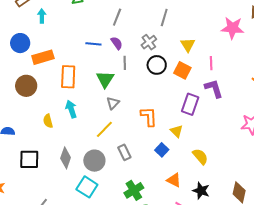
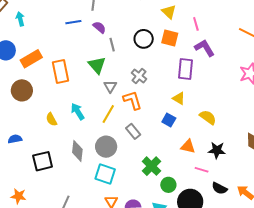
gray cross: (149, 42) -> (139, 76), moved
blue line: (93, 44) -> (73, 22), moved
cyan arrow: (71, 109) -> (78, 111), moved
orange L-shape: (149, 116) -> (133, 100), moved

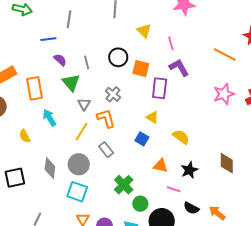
purple semicircle: (99, 27) -> (60, 60), moved
orange square: (170, 38) -> (141, 68), moved
cyan arrow: (78, 111) -> (49, 118), moved
black star: (217, 150) -> (189, 170), turned -30

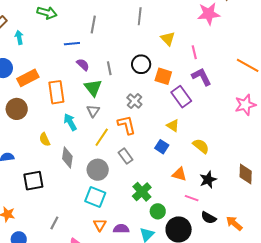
purple rectangle: (160, 88) -> (181, 97), turned -45
gray triangle: (84, 104) -> (93, 111), moved
gray diamond: (50, 168) -> (67, 157), moved

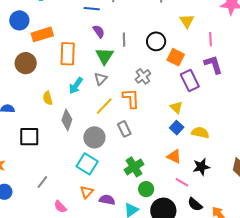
cyan arrow: (70, 122) -> (76, 86), turned -126
yellow semicircle: (201, 146) -> (200, 133), turned -36
blue square: (162, 147) -> (177, 128), moved

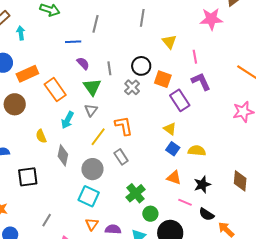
orange rectangle: (68, 54) -> (55, 90), turned -30
gray cross: (143, 76) -> (132, 87), moved
black semicircle: (195, 204) -> (206, 214), moved

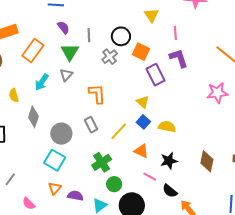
orange rectangle: (55, 90) -> (33, 51), turned 65
yellow line: (98, 137) -> (119, 131), moved

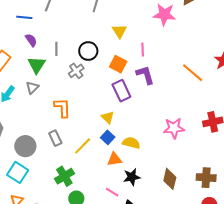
orange square: (141, 52) -> (118, 64), moved
pink star: (217, 93) -> (174, 128), moved
orange triangle: (141, 151) -> (114, 159), moved, turned -35

